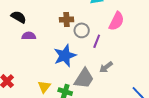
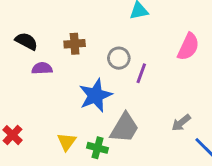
brown cross: (67, 20) -> (75, 44), moved
pink semicircle: (117, 21) -> (188, 47), moved
gray arrow: (106, 67) -> (181, 123), moved

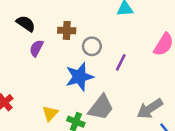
gray circle: (119, 58) -> (92, 46), moved
purple semicircle: (42, 68) -> (36, 48), turned -66
gray arrow: (181, 123) -> (150, 109), size x1.5

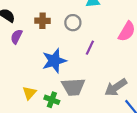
gray circle: (92, 46) -> (73, 23), moved
gray trapezoid: (101, 107) -> (73, 87), turned 50

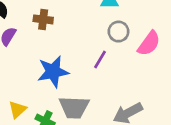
gray circle: (73, 23) -> (118, 32), moved

